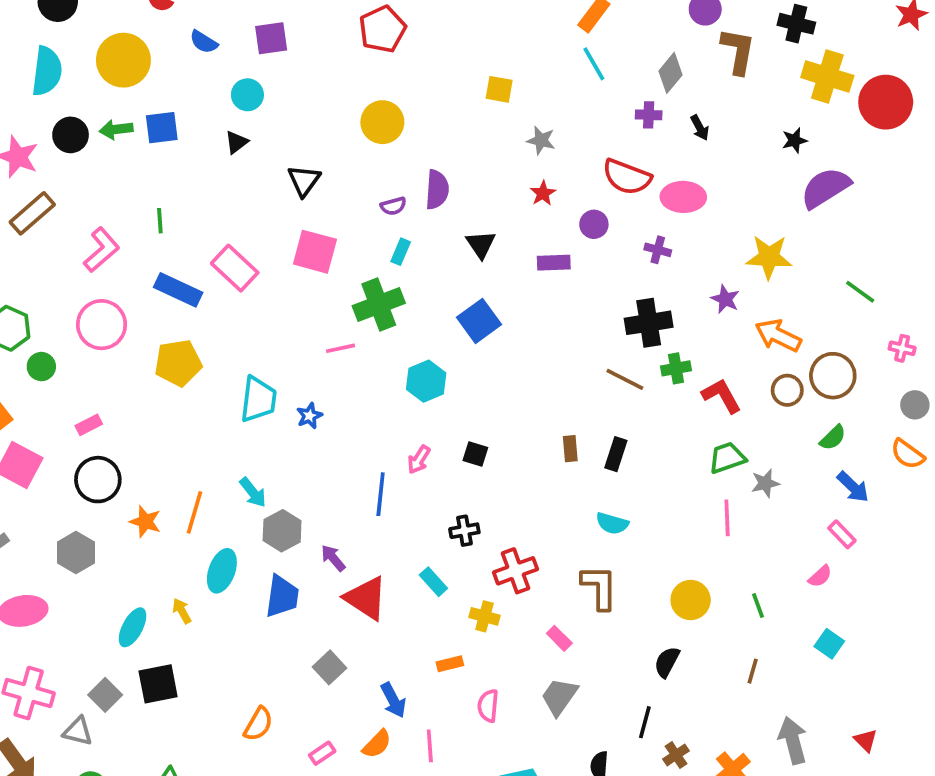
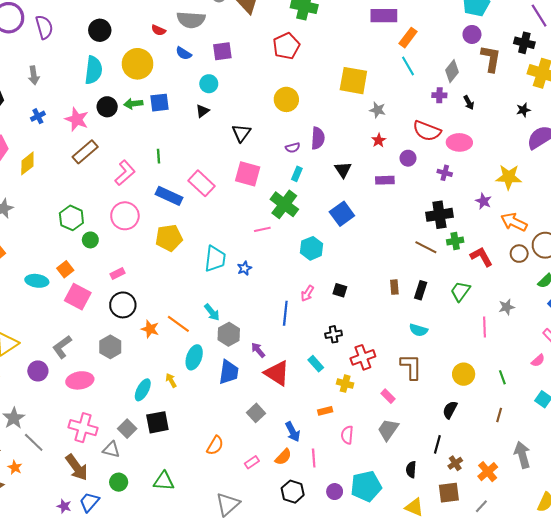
yellow square: (499, 89) -> (353, 81), size x1.8
green cross: (379, 305) -> (284, 204), turned -32
green trapezoid: (727, 458) -> (460, 291), moved, turned -35
orange line: (195, 512) -> (178, 324), turned -70

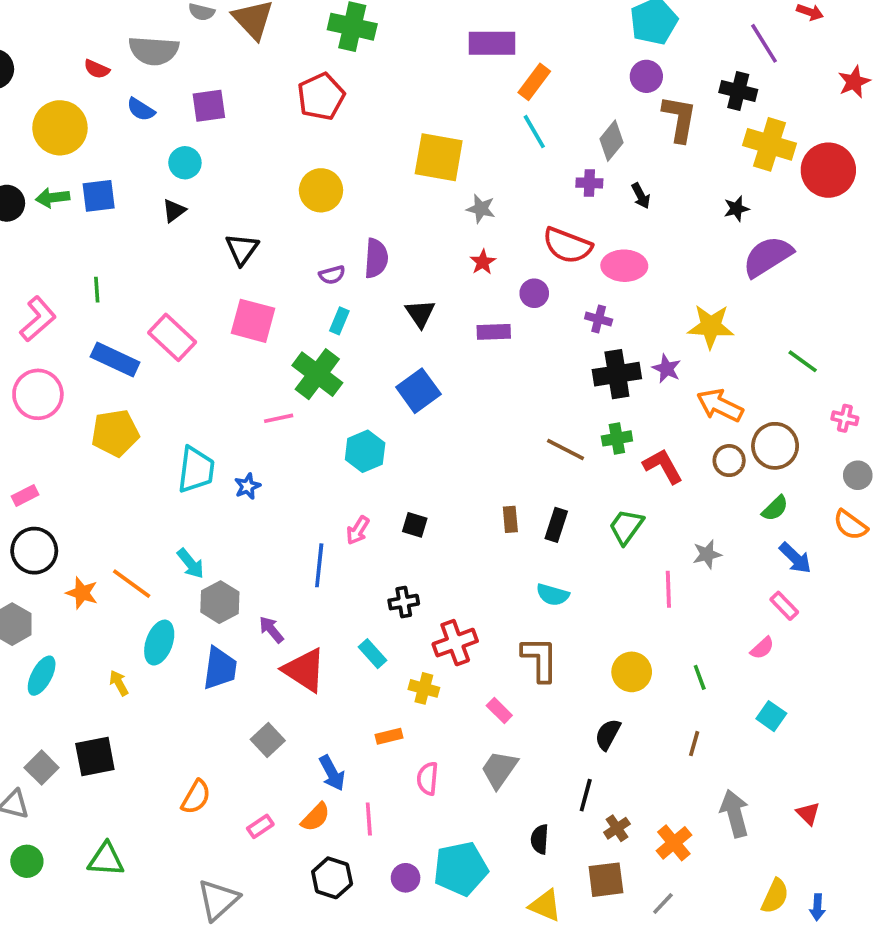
black cross: (439, 215) -> (617, 374), moved
cyan ellipse: (143, 390) -> (42, 676), moved

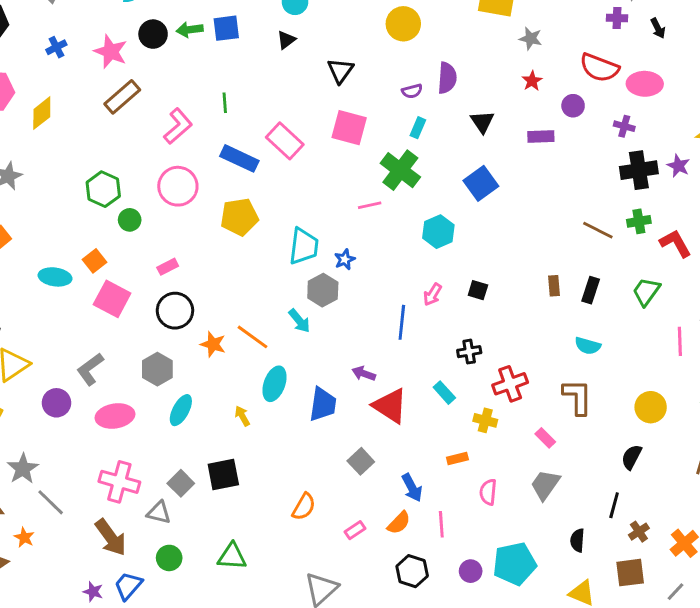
gray hexagon: (220, 602) -> (323, 290), moved
purple arrow: (271, 630) -> (364, 374), turned -30

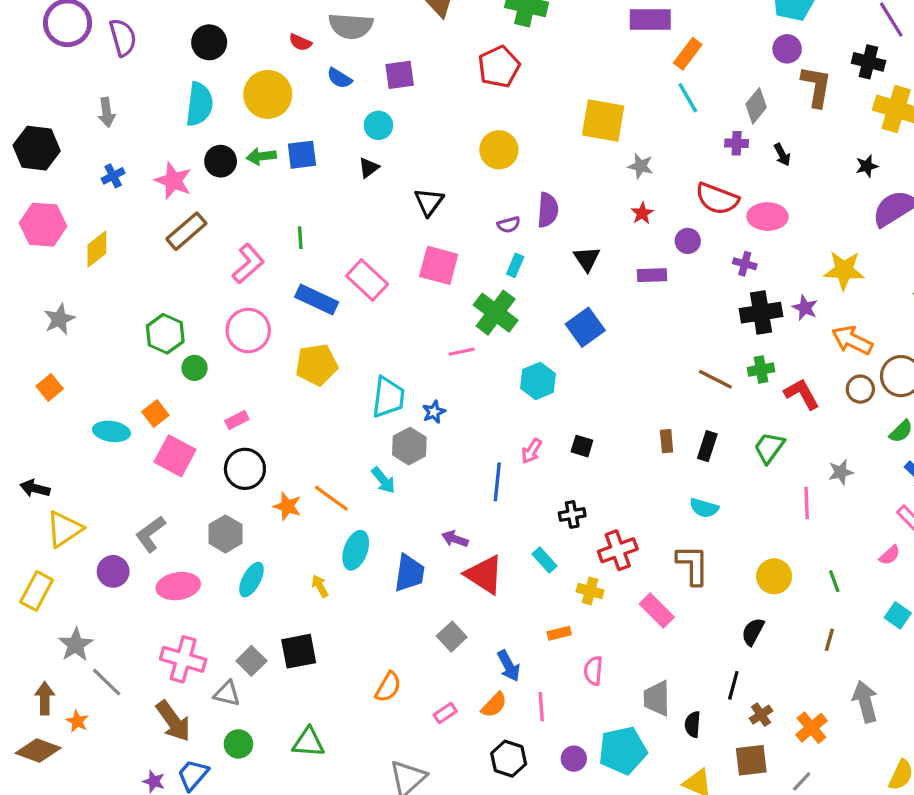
pink rectangle: (545, 438) -> (657, 610), size x1.5
gray trapezoid: (545, 485) -> (657, 698), moved, turned -36

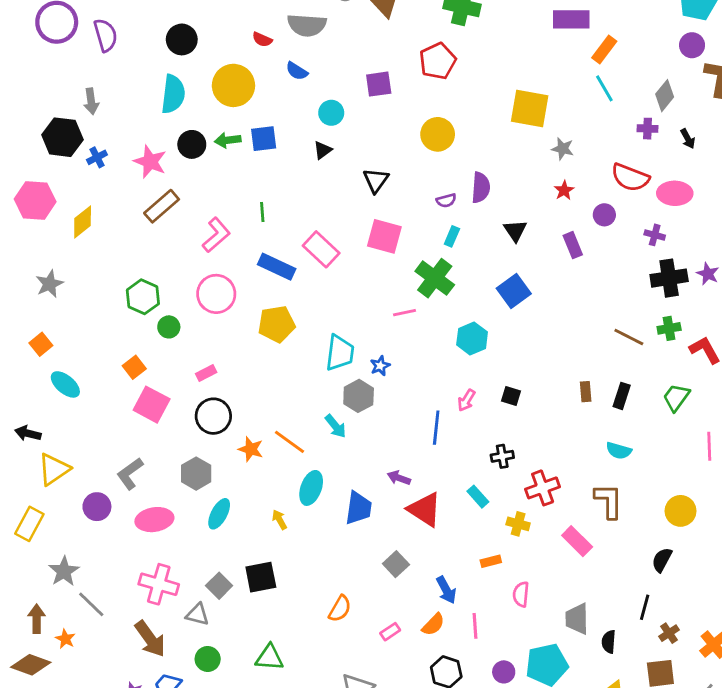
purple square: (400, 75) -> (379, 84), moved
black hexagon: (37, 148) -> (62, 137), moved
purple rectangle: (652, 275) -> (573, 245), turned 70
cyan ellipse: (111, 431) -> (65, 384), moved, turned 32

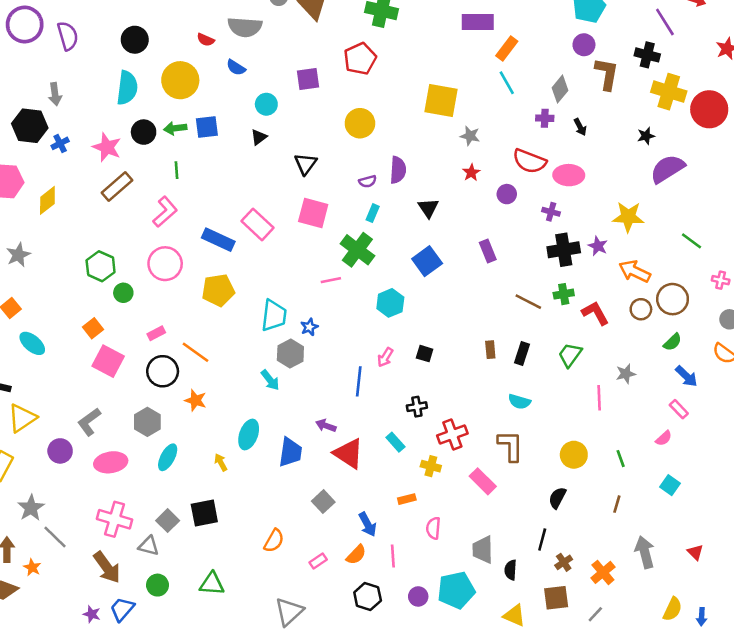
green line: (262, 212) -> (176, 170), moved
purple rectangle: (573, 245) -> (488, 251), moved
orange line: (290, 442) -> (195, 352), moved

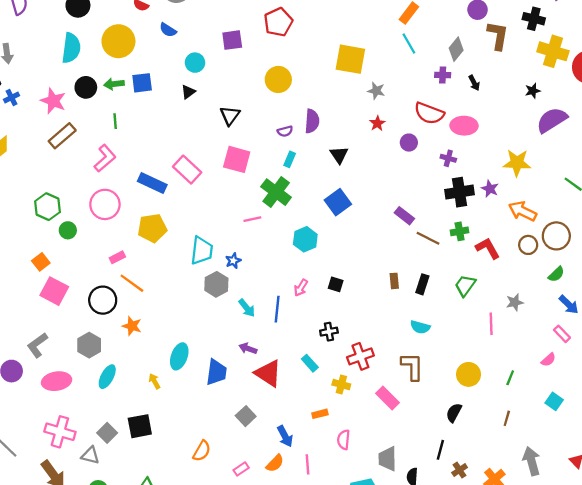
purple rectangle: (488, 251) -> (404, 216), moved, turned -30
pink rectangle: (156, 333) -> (117, 257), moved
cyan arrow: (270, 380) -> (247, 308), moved
green line: (621, 459) -> (510, 378), turned 42

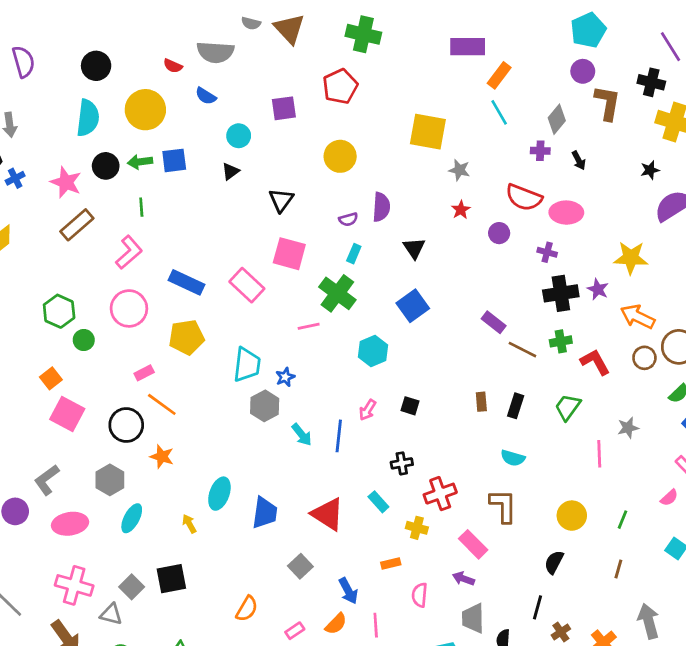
pink rectangle: (187, 170) -> (247, 285), moved
purple arrow: (248, 348) -> (463, 579), moved

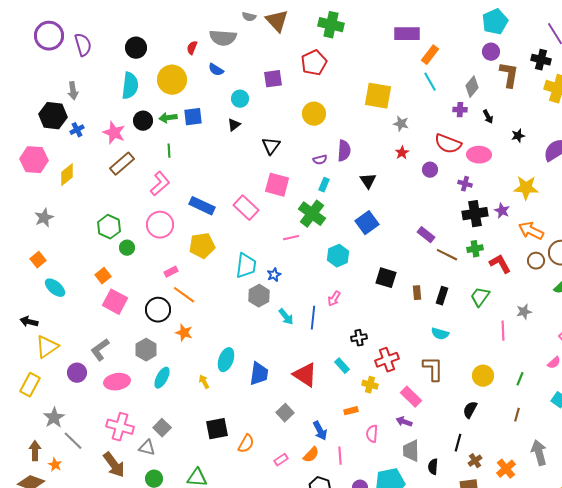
red semicircle: (173, 66) -> (192, 48), turned 88
black star: (650, 170) -> (518, 136), moved
black square: (410, 406) -> (386, 278), moved, size x1.5
black square: (171, 579) -> (217, 429), moved

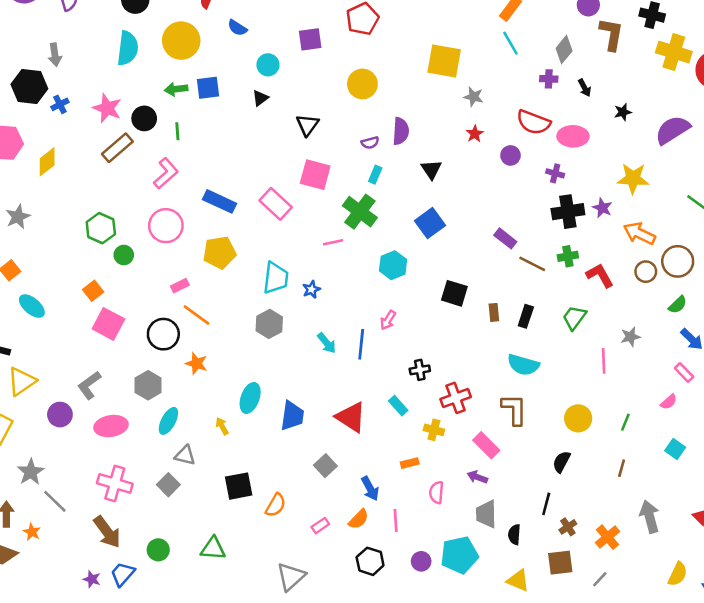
black circle: (143, 121) -> (144, 118), moved
gray hexagon: (259, 296) -> (269, 324), moved
cyan semicircle: (440, 334) -> (523, 365), size x1.4
gray triangle: (147, 448) -> (185, 455), moved

